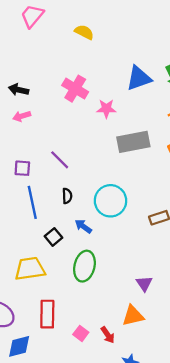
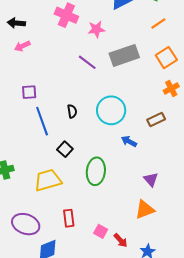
purple line: (60, 160) -> (87, 62), moved
blue arrow: (83, 226) -> (129, 141), moved
red rectangle: (47, 314) -> (69, 218), size x0.7
red arrow: (108, 335) -> (121, 240), moved

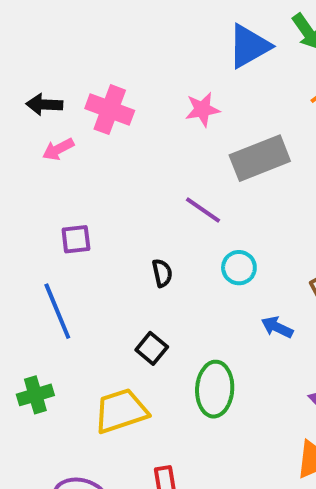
pink cross: (66, 15) -> (110, 110), moved
purple line: (87, 62) -> (203, 210), moved
cyan circle: (111, 110) -> (239, 268), size x0.6
blue line: (42, 121) -> (57, 311), moved

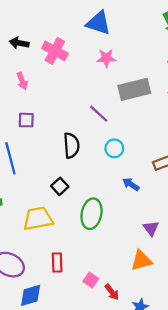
blue triangle: (249, 46) -> (98, 23), moved, turned 40
pink arrow: (58, 149) -> (22, 81), moved, turned -91
black semicircle: (162, 273) -> (71, 145), size x1.6

